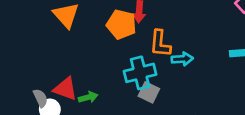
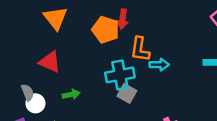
red triangle: (65, 89) -> (50, 62), moved

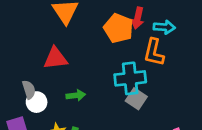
red triangle: (50, 62) -> (56, 58), turned -35
cyan arrow: (159, 65) -> (164, 27), moved

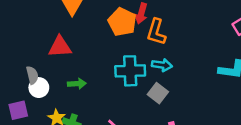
cyan arrow: (164, 27) -> (162, 65), moved
orange L-shape: (154, 52) -> (156, 32), moved
gray square: (136, 99) -> (158, 93), moved

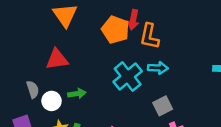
cyan cross: (130, 71) -> (128, 76), turned -32
white circle: (39, 88) -> (52, 101), moved
gray square: (158, 93) -> (163, 106), moved, turned 30

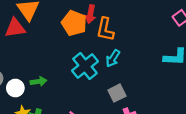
red triangle: (57, 59) -> (15, 28), moved
cyan arrow: (158, 68) -> (113, 58), turned 120

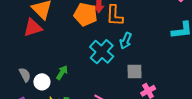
green arrow: (39, 81) -> (62, 73), turned -40
gray square: (117, 93) -> (135, 71), turned 35

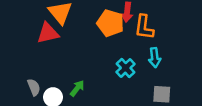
cyan arrow: (126, 41) -> (155, 58), turned -35
cyan cross: (102, 52) -> (126, 68), size x0.7

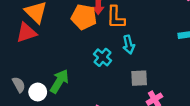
green arrow: (77, 88) -> (59, 81), size x1.5

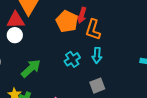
gray square: (139, 78) -> (97, 86), turned -35
white circle: (38, 92) -> (15, 35), moved

